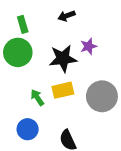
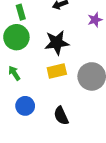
purple star: (89, 46) -> (95, 20), moved
green arrow: (37, 98) -> (14, 73), moved

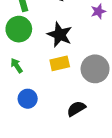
black star: (57, 43) -> (60, 35), turned 30
black semicircle: (61, 116) -> (76, 109), moved, turned 84

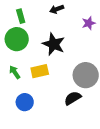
yellow rectangle: (60, 63) -> (40, 71), moved
black semicircle: (76, 109) -> (73, 98), moved

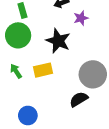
purple star: (89, 23) -> (81, 18), moved
blue circle: (25, 102) -> (28, 116), moved

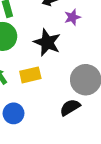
blue circle: (28, 116) -> (14, 113), moved

